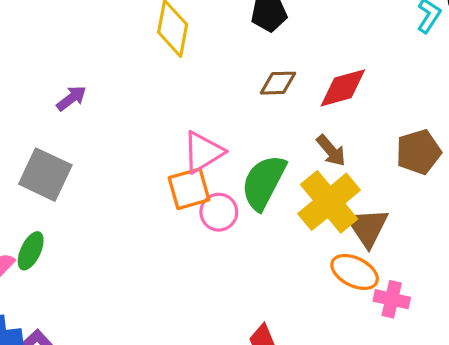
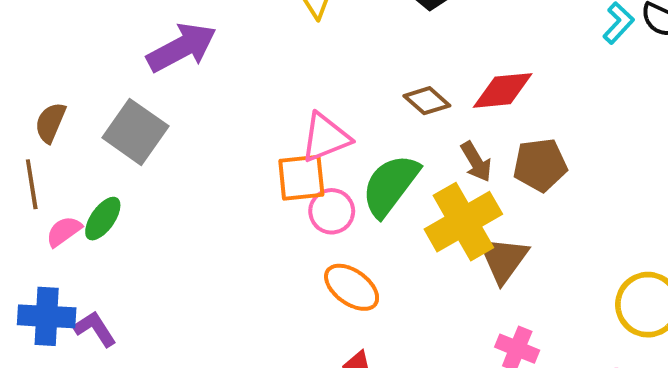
brown diamond: (278, 83) -> (427, 101), moved, turned 33
purple arrow: (71, 98) -> (182, 47), size x1.8
brown pentagon: (418, 152) -> (540, 165), moved
orange ellipse: (355, 272) -> (352, 287), moved

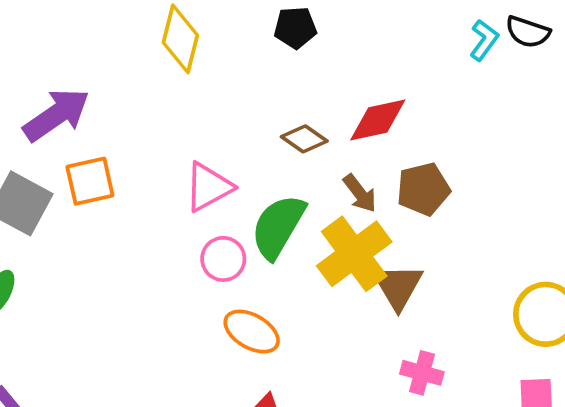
orange square: (301, 178) -> (90, 181), moved

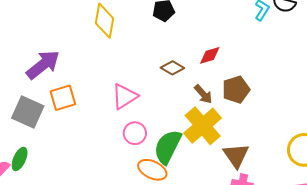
red diamond: (378, 120) -> (210, 55), size x0.7
green semicircle: (278, 226) -> (168, 147), moved
brown triangle: (398, 286) -> (236, 155), moved

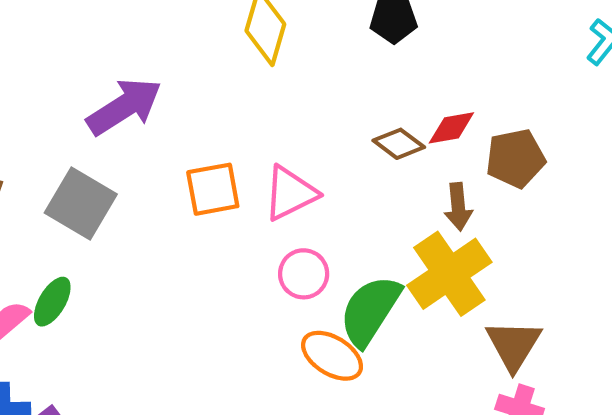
red diamond: (210, 55) -> (451, 128), moved
brown pentagon: (236, 90) -> (515, 158), moved
brown arrow: (203, 94) -> (458, 207), turned 30
orange square: (63, 98) -> (213, 189), moved

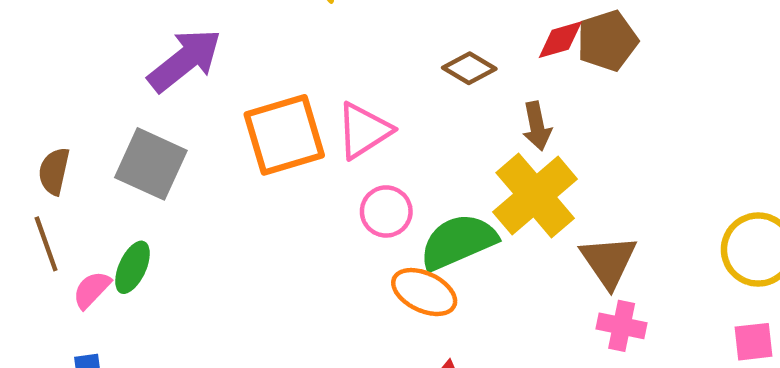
red diamond: (451, 128) -> (560, 40), moved
brown pentagon: (515, 158) -> (607, 41), moved
orange square: (213, 189) -> (284, 135), size x1.4
green semicircle: (370, 311) -> (458, 242), turned 40

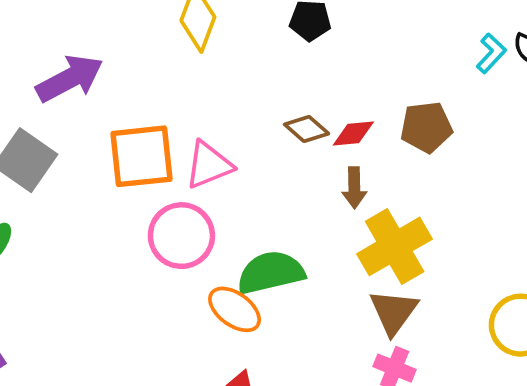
red diamond: (560, 40) -> (353, 133), moved
yellow cross: (535, 195) -> (395, 246), moved
pink circle: (386, 211) -> (181, 236), moved, size x1.5

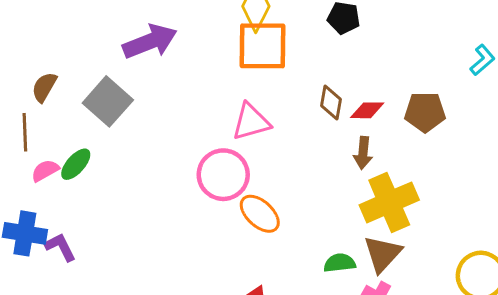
brown diamond: (307, 129) -> (331, 103), turned 52
orange square: (141, 156) -> (262, 46), moved
green semicircle: (271, 273) -> (340, 263), moved, size x0.6
orange ellipse: (235, 309) -> (260, 214), moved

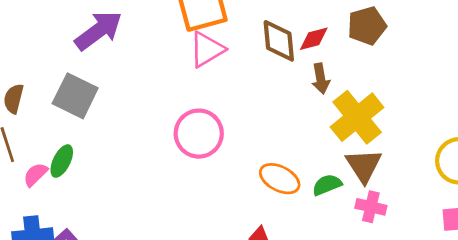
brown diamond: (331, 103) -> (279, 41), size x1.4
pink triangle: (251, 122) -> (207, 49), moved
orange ellipse: (260, 214) -> (280, 179), moved

